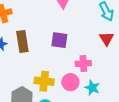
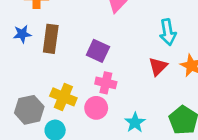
pink cross: (83, 64) -> (106, 83), moved
cyan star: (92, 88) -> (135, 123), moved

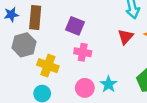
pink circle: (96, 108) -> (85, 88), moved
gray hexagon: (29, 110) -> (24, 45), moved

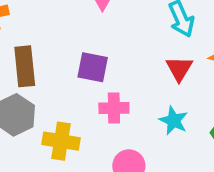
cyan star: (109, 84) -> (174, 121), moved

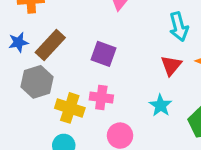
brown rectangle: (25, 66) -> (50, 45), turned 40
pink cross: (114, 108) -> (101, 97), moved

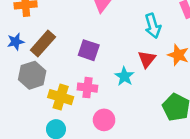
cyan star: (160, 105) -> (124, 76), moved

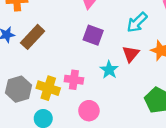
cyan arrow: (153, 26) -> (137, 22), turned 60
purple square: (89, 50) -> (93, 35), moved
gray hexagon: (32, 75) -> (19, 89), moved

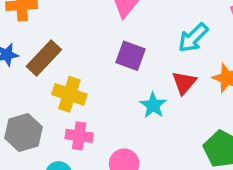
pink cross: (74, 80) -> (79, 136), moved
yellow cross: (48, 88) -> (69, 94), moved

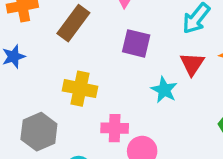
brown rectangle: (44, 58) -> (73, 23), moved
pink cross: (79, 136) -> (115, 128), moved

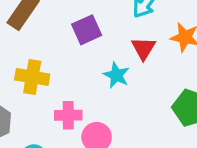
purple square: (136, 43) -> (87, 30), turned -36

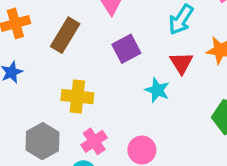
pink cross: (68, 115) -> (94, 141), moved, turned -30

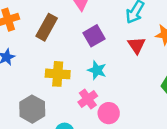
cyan star: (157, 90) -> (97, 70), moved
pink cross: (94, 141) -> (88, 99), moved

